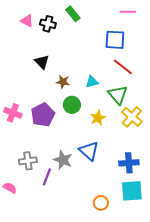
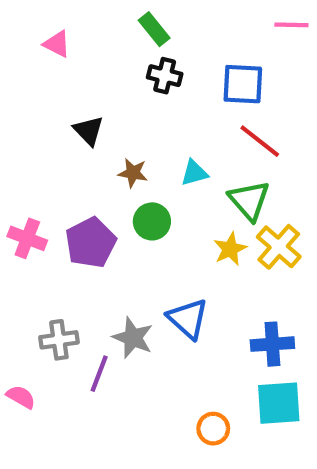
pink line: (128, 12) -> (291, 25), moved
black cross: (48, 24) -> (165, 76), moved
yellow star: (98, 118) -> (230, 249), moved

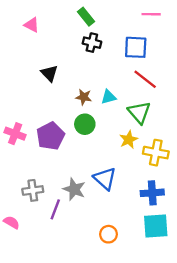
pink line: (291, 25) -> (151, 14), moved
brown star: (133, 173) -> (84, 97), moved
yellow cross: (279, 247) -> (156, 153), moved, turned -30
orange circle: (213, 429) -> (108, 234), moved

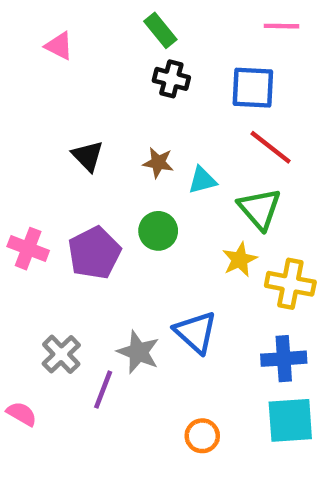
black triangle: (49, 73) -> (88, 156), moved
brown star: (84, 97) -> (158, 163), moved
gray cross: (33, 190) -> (61, 354), turned -36

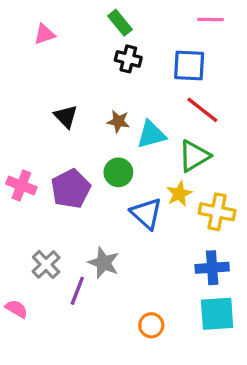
pink triangle: (59, 46) -> (44, 34), turned -45
cyan triangle: (202, 180) -> (151, 135), size x1.4
green triangle: (260, 209) -> (194, 156), turned 40
blue triangle: (196, 332) -> (146, 213), moved

